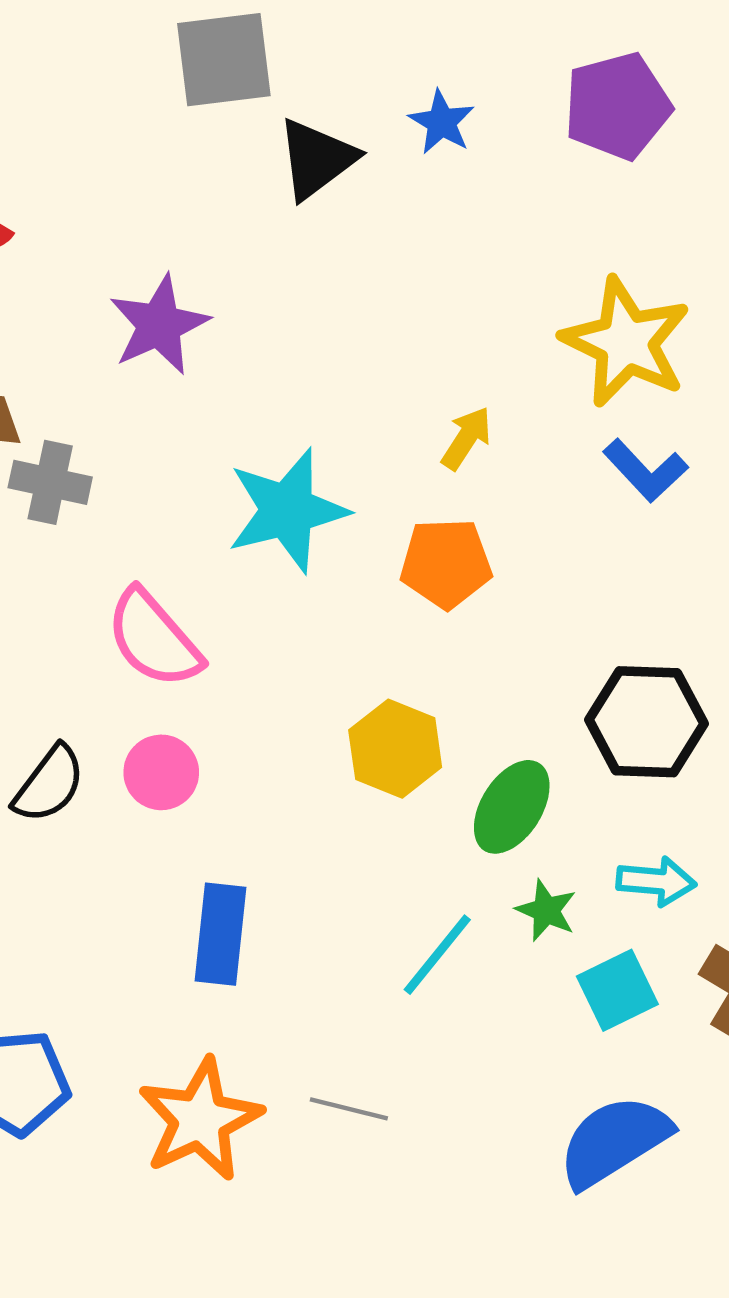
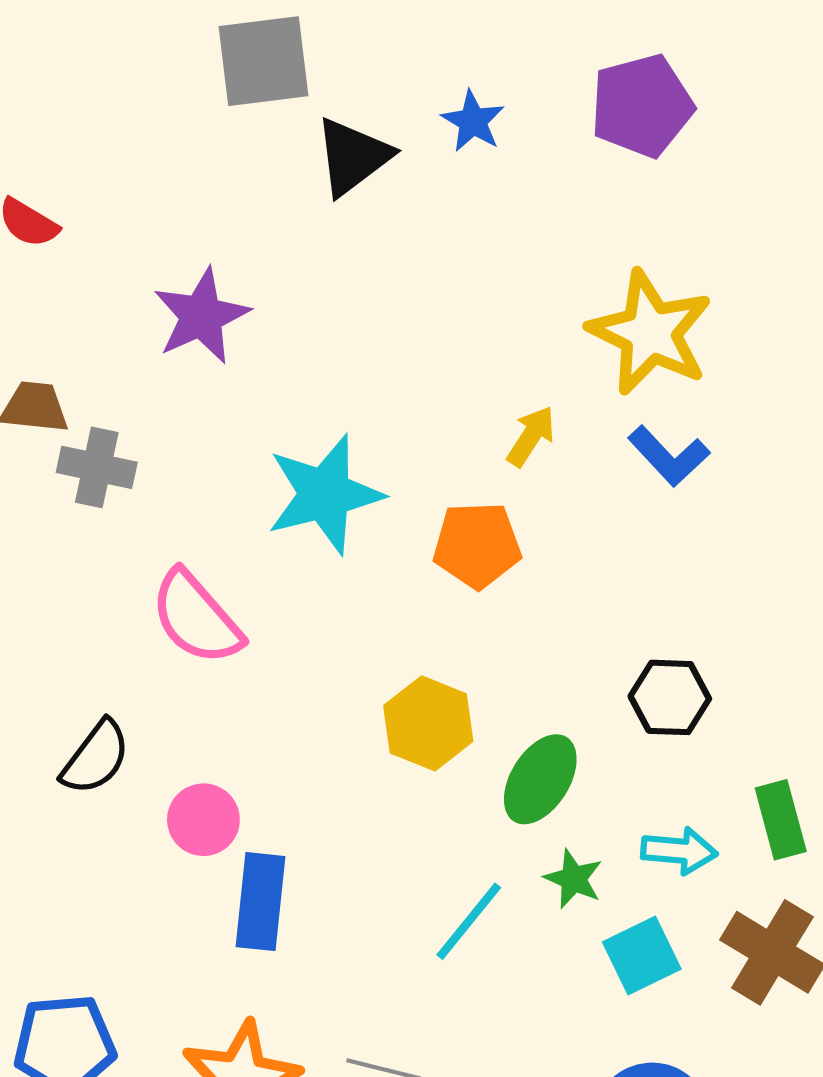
yellow arrow: (466, 438) -> (531, 436), moved
black hexagon: (646, 722) -> (670, 697), size x0.7
pink circle: (161, 772) -> (203, 820), moved

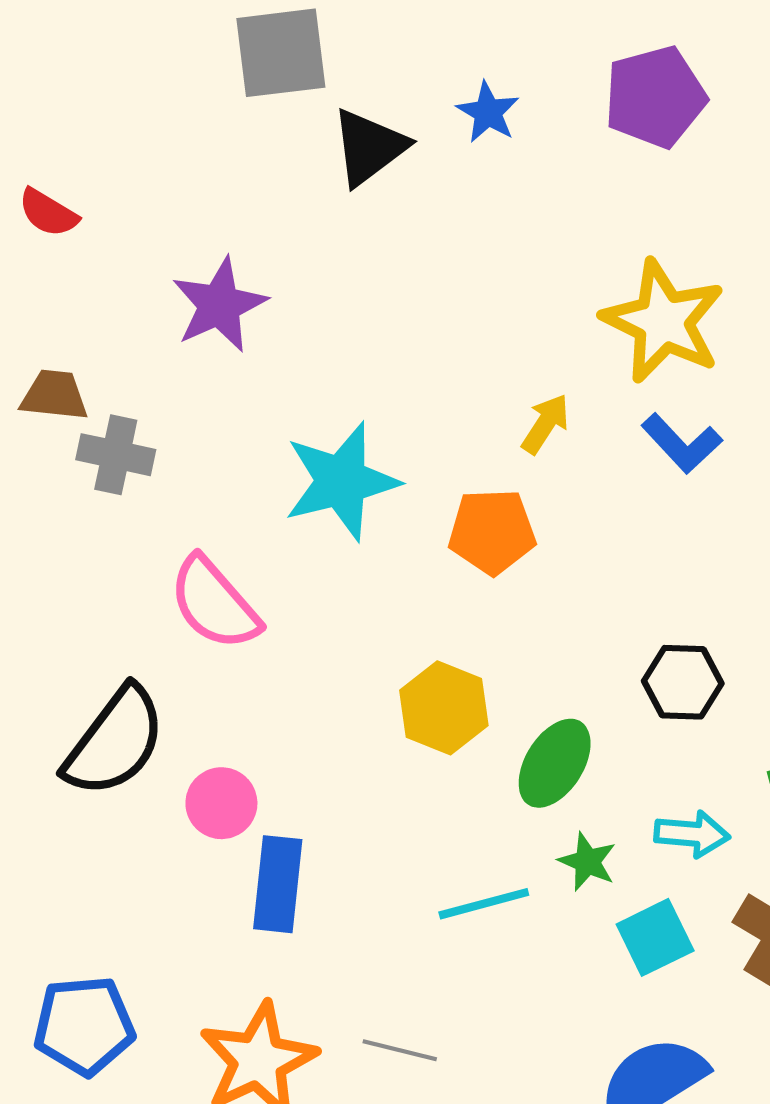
black semicircle: (96, 758) -> (115, 742), size x1.5
cyan line: (469, 921) -> (484, 904), turned 36

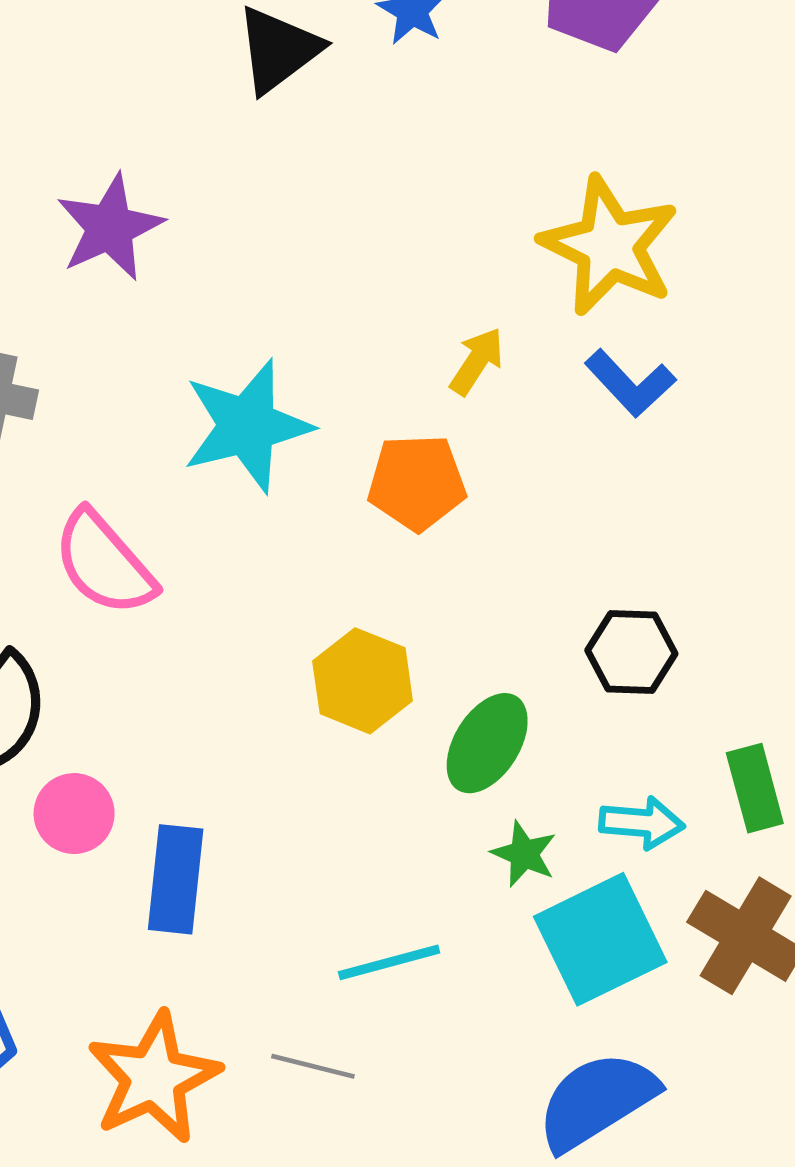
pink circle: (221, 803) -> (74, 814), moved
cyan line: (484, 904) -> (389, 962), moved
cyan square: (655, 937) -> (600, 939), size x1.5

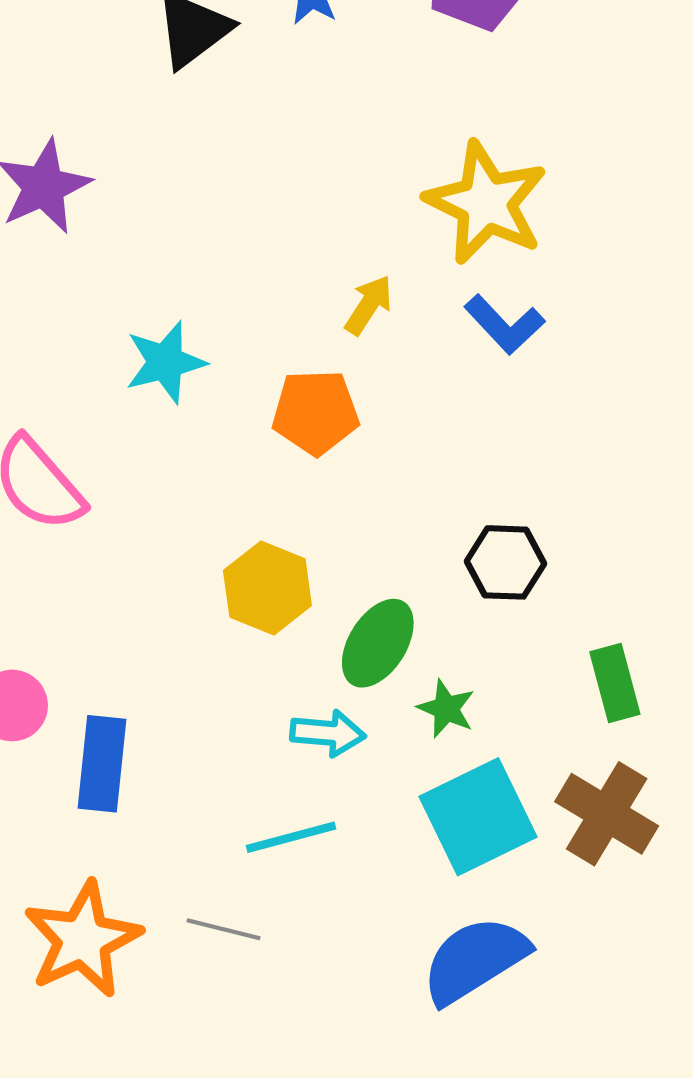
cyan star: (247, 426) -> (165, 362), size x0.7
cyan arrow: (642, 823) -> (328, 733), moved
green star: (524, 854) -> (446, 709), moved

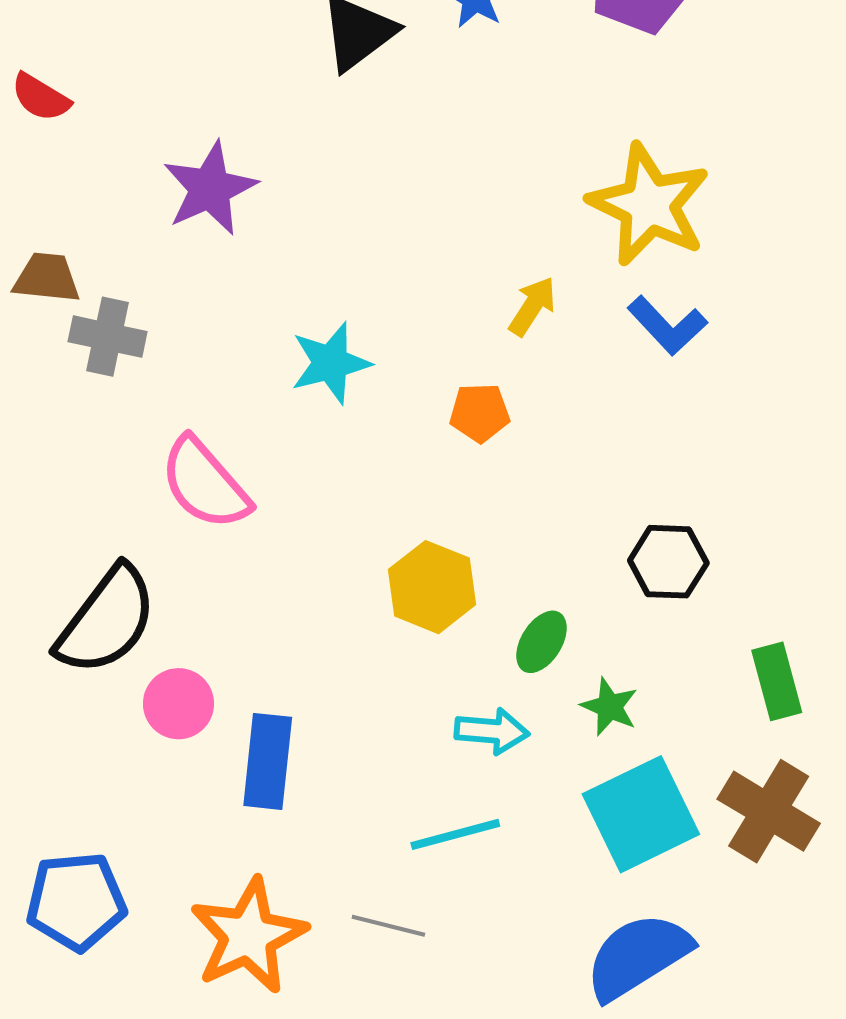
orange pentagon: (315, 412) -> (480, 413), size x0.7
green ellipse: (378, 643) -> (542, 642), size x0.7

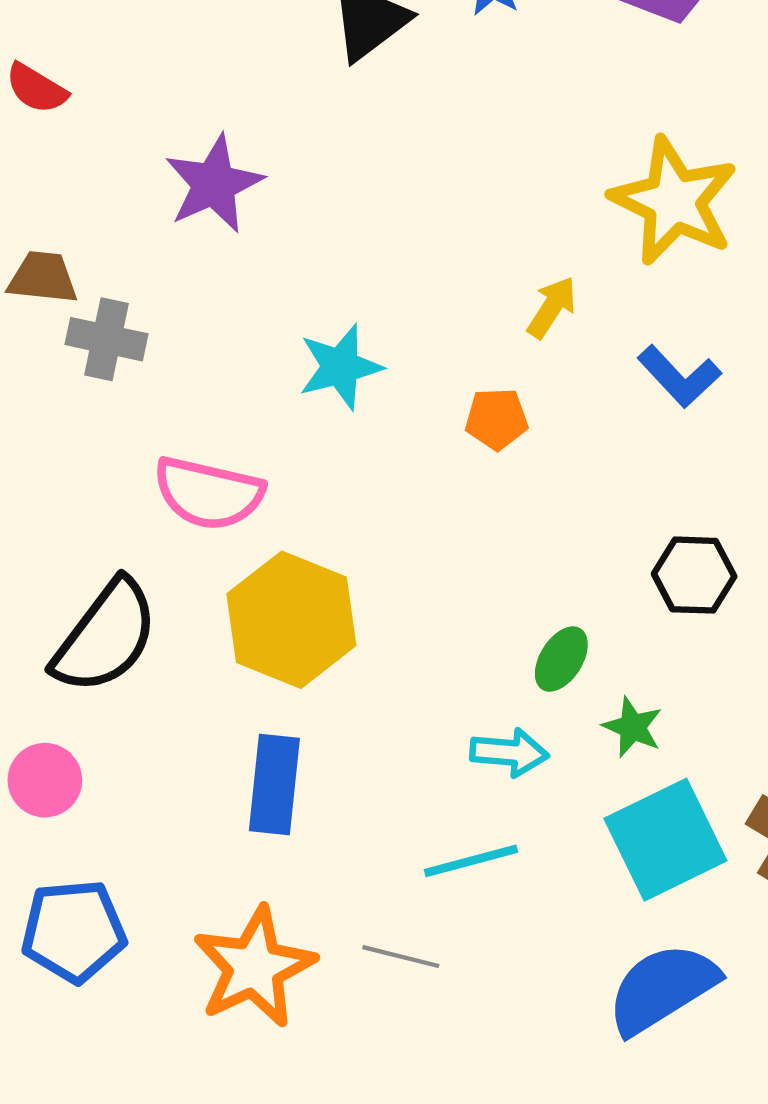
blue L-shape: (667, 325) -> (679, 376), moved
pink semicircle: (205, 484) -> (209, 493), turned -36
yellow hexagon: (432, 587) -> (291, 620), moved, size x1.4
pink circle: (179, 704) -> (45, 780), moved

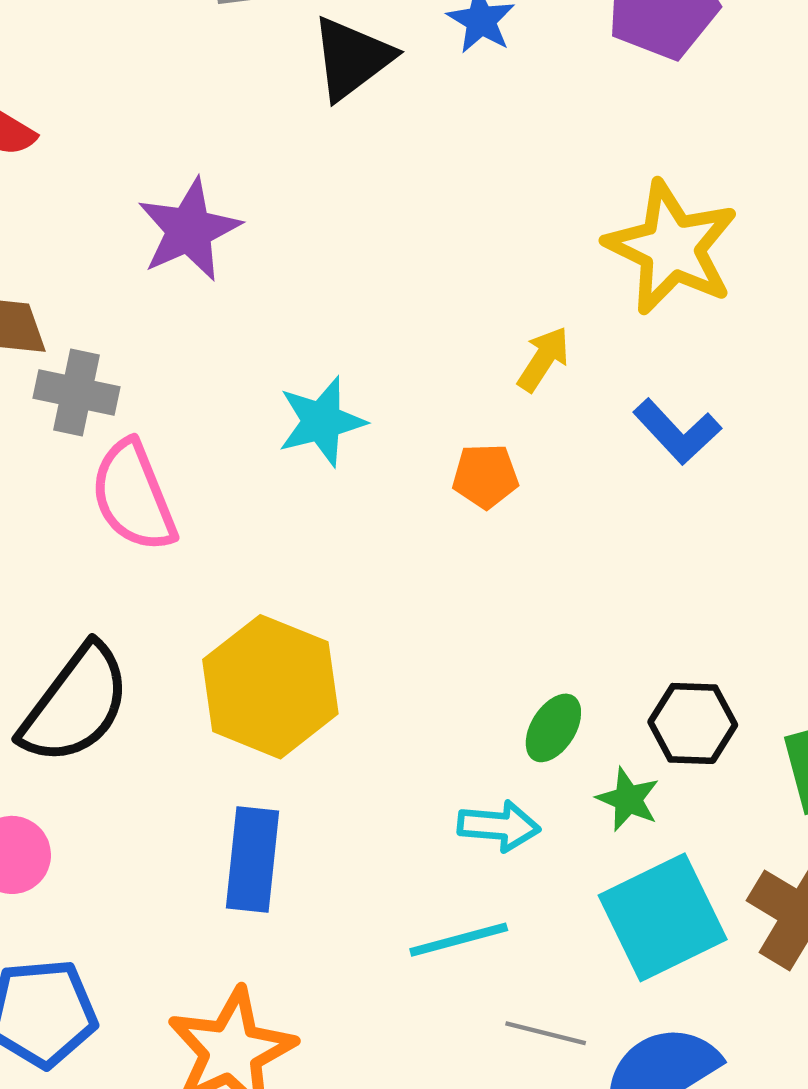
pink semicircle: (209, 493) -> (133, 496), moved, turned 55
black hexagon: (694, 575) -> (693, 723), moved
gray line: (401, 957) -> (546, 1033), moved

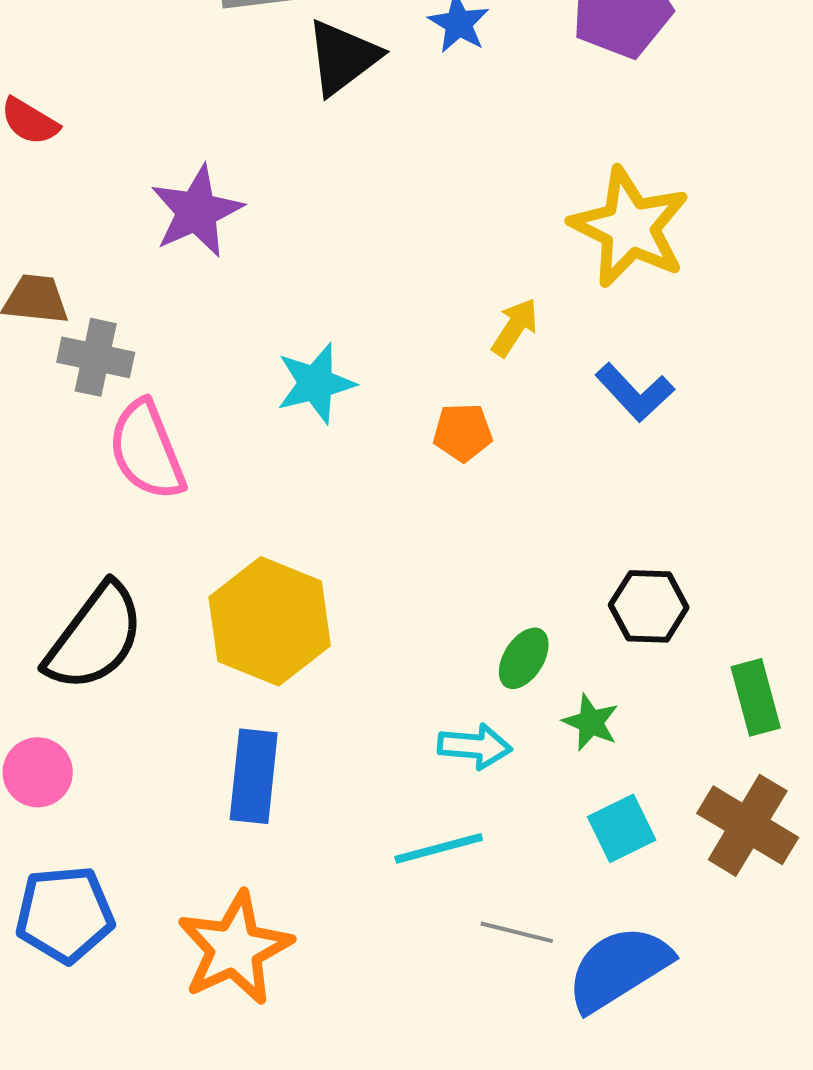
black hexagon: (693, 723) -> (649, 606), moved
cyan square: (663, 917) -> (622, 828), size x0.6

